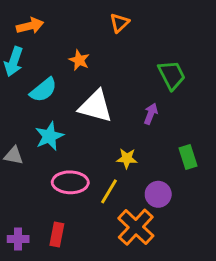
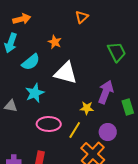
purple arrow: (151, 114) -> (106, 92), moved, size x1.6

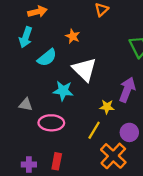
white triangle: (66, 73) -> (84, 69), turned 30
cyan star: (35, 93) -> (63, 91), moved, turned 30
pink ellipse: (49, 124) -> (51, 123), moved

